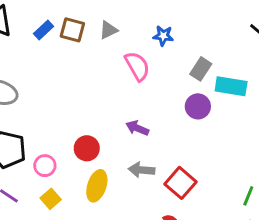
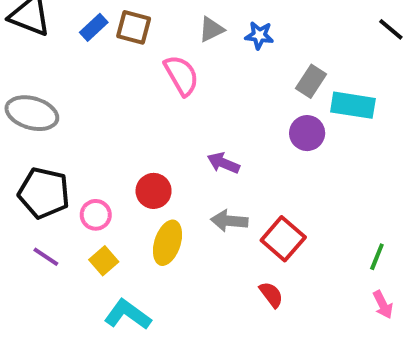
gray triangle: (108, 30) -> (211, 29), moved
pink semicircle: (137, 66) -> (181, 75), moved

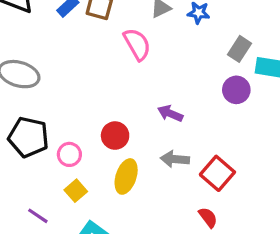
purple line: (46, 257) -> (38, 216), moved

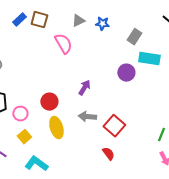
gray rectangle: (239, 49) -> (134, 37), moved
purple arrow: (170, 113) -> (84, 88), turned 98
yellow ellipse: (126, 176) -> (56, 128), turned -35

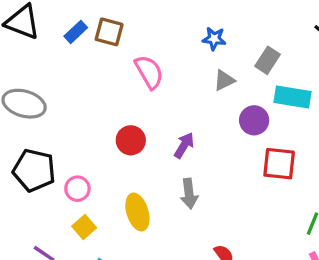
gray triangle: (78, 21) -> (224, 80), moved
red circle: (49, 102) -> (131, 140), moved
gray arrow: (87, 117) -> (189, 194), turned -102
red square: (114, 126) -> (279, 164), moved, turned -35

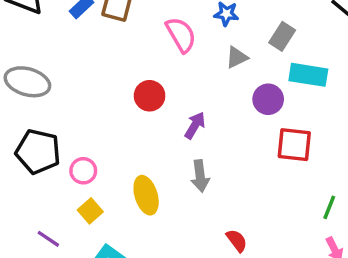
pink semicircle: (149, 72) -> (181, 35), moved
red circle: (131, 140) -> (150, 96), moved

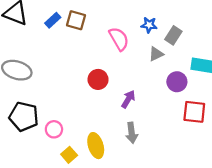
gray rectangle: (282, 36) -> (173, 35), moved
yellow square: (90, 211) -> (69, 155), moved

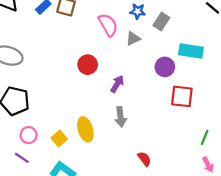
gray triangle: (156, 54) -> (133, 39), moved
pink circle: (54, 129) -> (29, 135), moved

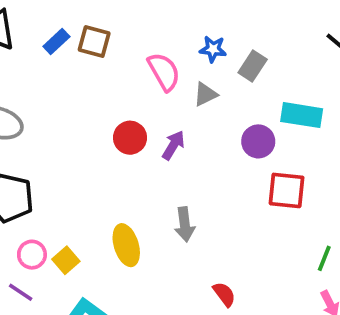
purple arrow: (117, 84) -> (173, 145), moved
yellow square: (59, 138) -> (66, 260), moved

